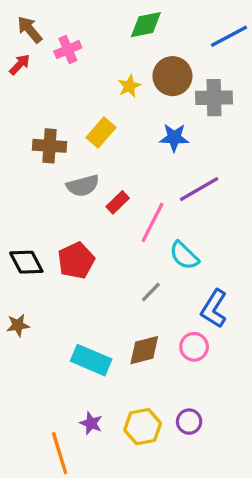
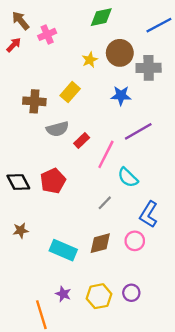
brown star: (18, 325) -> (21, 230), moved

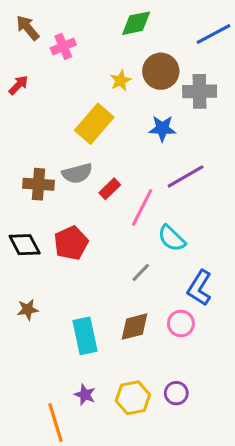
red arrow: (14, 45) -> (18, 85), moved
yellow rectangle: (70, 92) -> (94, 124), size x1.4
brown cross: (34, 101) -> (39, 184), moved
cyan rectangle: (63, 250) -> (85, 336), turned 55

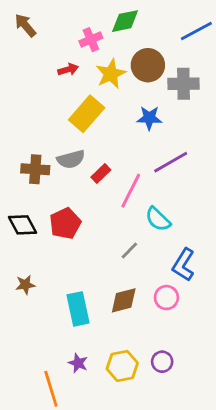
pink cross: (63, 46) -> (91, 40), moved
yellow star: (121, 80) -> (111, 74), size x1.5
red arrow: (18, 85) -> (68, 69), moved, turned 30

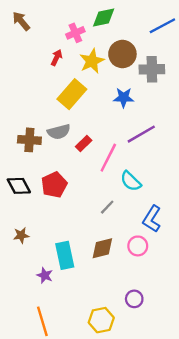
red arrow: (68, 69) -> (57, 58), turned -49
purple star: (78, 363) -> (45, 275), moved
yellow hexagon: (122, 366) -> (101, 320), moved

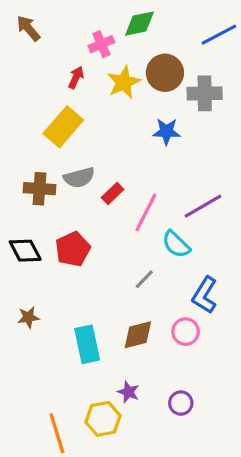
yellow rectangle: (72, 94) -> (63, 127), moved
purple line: (141, 134) -> (203, 206), moved
purple star: (45, 275) -> (128, 392), moved
yellow hexagon: (101, 320) -> (103, 419), moved

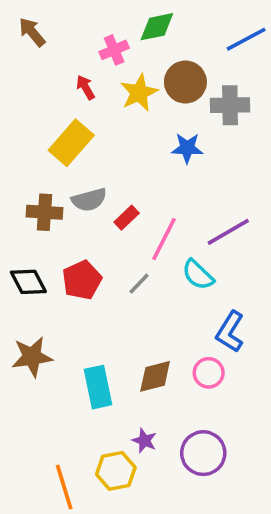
red arrow: (76, 78) -> (86, 87), turned -55
gray line: (144, 279) -> (139, 284), moved
brown star: (28, 317) -> (32, 357), size x1.6
purple circle: (181, 403) -> (203, 453), size x1.6

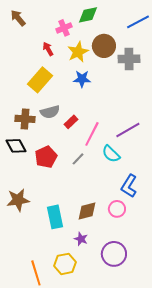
blue star: (187, 148) -> (82, 79), moved
black diamond: (28, 282) -> (16, 146), moved
purple star: (144, 441) -> (81, 239), moved

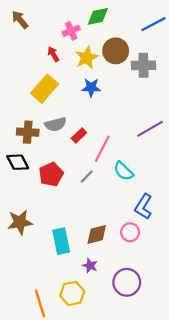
purple line: (128, 130) -> (150, 129), moved

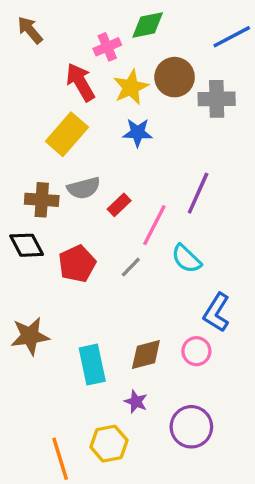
red arrow: (53, 54) -> (80, 82), size x1.6
purple line: (150, 129) -> (198, 193), moved, turned -36

